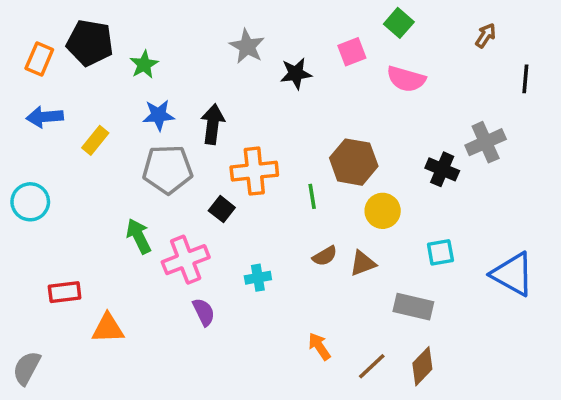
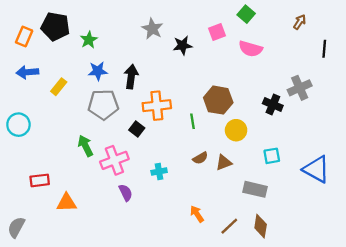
brown diamond: (422, 366) -> (261, 226), turned -35

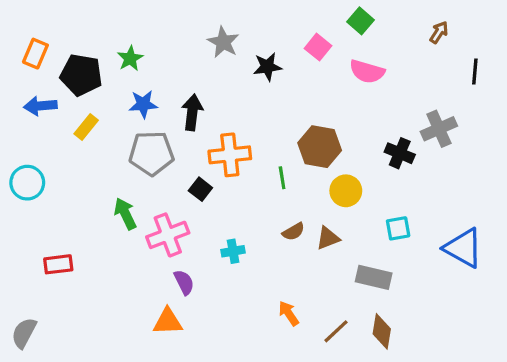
black pentagon: (55, 26) -> (81, 75), moved
pink square: (217, 32) -> (318, 47), turned -30
orange triangle: (66, 203) -> (168, 321), moved

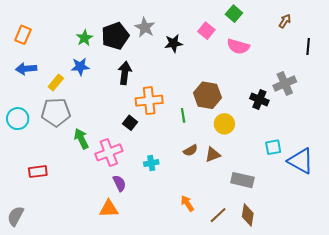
black pentagon: (81, 75) -> (115, 36), moved, turned -30
blue star: (143, 104) -> (80, 67), moved
gray pentagon: (151, 153) -> (56, 112), moved
cyan square: (398, 228) -> (273, 147), moved

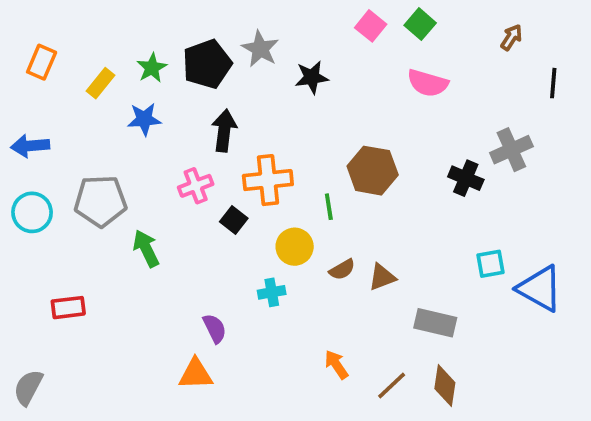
pink square: (206, 31) -> (371, 26), moved
blue arrow: (26, 69) -> (30, 146), moved
yellow rectangle: (56, 83) -> (101, 83), moved
yellow circle: (224, 124) -> (295, 247), moved
pink cross: (109, 152) -> (196, 186), moved, size x0.7

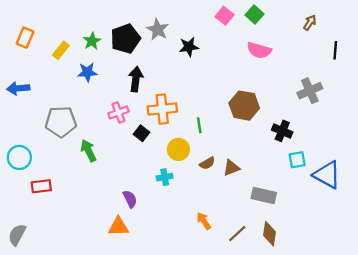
brown hexagon: (373, 171) -> (244, 106), moved
black cross: (466, 178) -> (282, 131), moved
cyan circle: (32, 212) -> (19, 157), moved

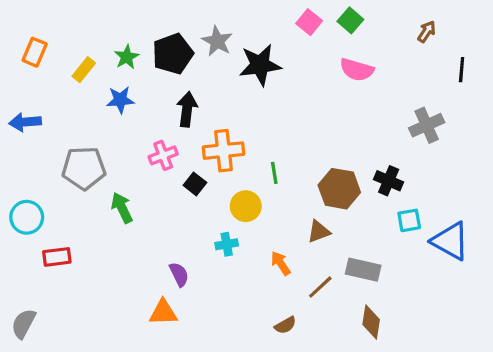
black star: (189, 47) -> (260, 65), size x1.5
brown hexagon: (244, 106) -> (339, 189), moved
brown semicircle: (207, 163) -> (285, 325), moved
orange arrow: (204, 221) -> (281, 263), moved
brown line: (237, 234) -> (320, 287), moved

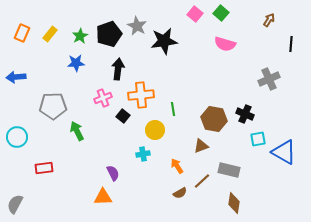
yellow rectangle: (84, 70) -> (50, 34), moved
red rectangle: (57, 257) -> (44, 168), moved
brown semicircle: (285, 325) -> (180, 193), moved

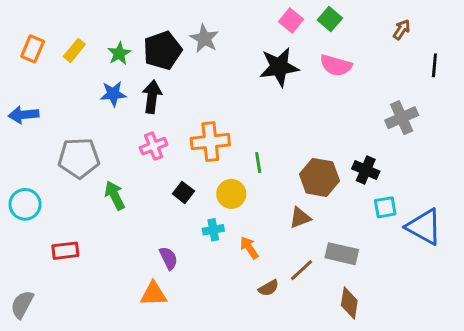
black star: (164, 41) -> (279, 67), moved
black arrow: (118, 69) -> (152, 97), moved
black square: (123, 116) -> (183, 192), moved
orange arrow: (177, 166) -> (249, 248), moved

